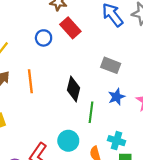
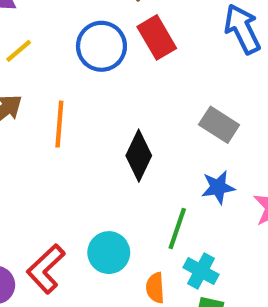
blue circle: (44, 38) -> (101, 46), size x1.5
green line: (91, 112) -> (177, 228), moved

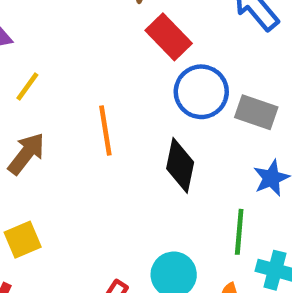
blue circle: (101, 46) -> (201, 92), moved
orange line: (59, 124) -> (105, 130), moved

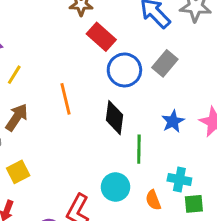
gray rectangle: (256, 112) -> (165, 63), moved, turned -65
green line: (239, 232) -> (139, 149), moved

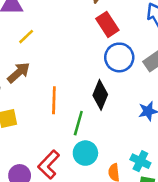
orange line: (66, 99) -> (54, 100), moved
green line: (139, 149) -> (78, 123), moved

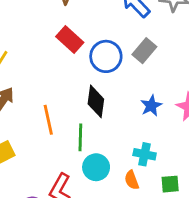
red rectangle: (107, 24) -> (70, 39), moved
cyan cross: (140, 161) -> (145, 154), moved

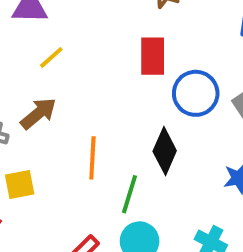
red rectangle: (70, 39) -> (153, 56), turned 32

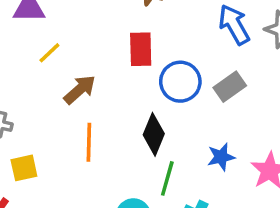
brown arrow: (38, 113) -> (80, 90), moved
green line: (130, 194) -> (167, 178), moved

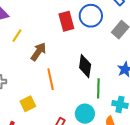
blue circle: (180, 82) -> (91, 16), moved
yellow square: (24, 168) -> (28, 104), moved

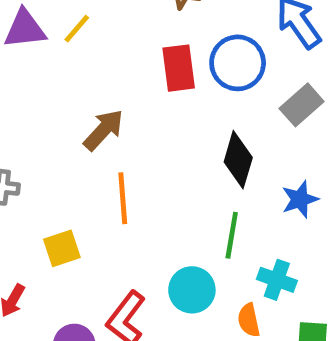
yellow line: (17, 36) -> (77, 29), moved
black diamond: (85, 66) -> (238, 160), moved

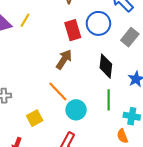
brown arrow: (103, 130) -> (64, 59), moved
orange line: (123, 198) -> (58, 92), turned -30
cyan circle: (192, 290) -> (76, 110), moved

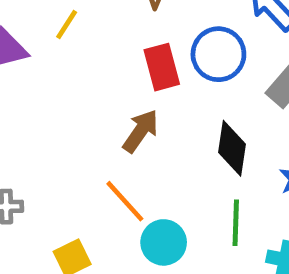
yellow line: (25, 20) -> (67, 25), moved

